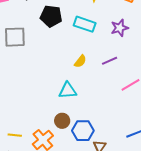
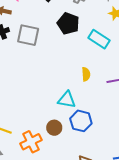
yellow semicircle: (80, 61) -> (86, 74), turned -56
blue hexagon: (83, 131) -> (81, 121), moved

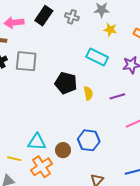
black pentagon: (68, 23) -> (66, 83), moved
cyan triangle: (67, 100) -> (37, 142), moved

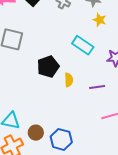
black pentagon: (66, 83) -> (48, 67), turned 30
blue hexagon: (89, 140) -> (61, 139), moved

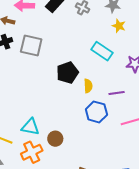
blue hexagon: (61, 139) -> (96, 112), moved

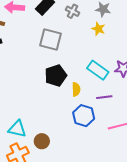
yellow star: (119, 26) -> (98, 29), moved
gray square: (31, 45) -> (51, 39), moved
cyan rectangle: (102, 51) -> (98, 70), moved

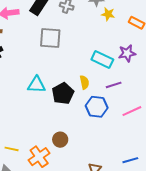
yellow star: (98, 29) -> (108, 14), moved
black pentagon: (56, 76) -> (63, 93), moved
cyan triangle: (17, 129) -> (36, 85), moved

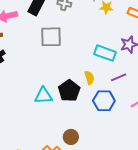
cyan triangle: (36, 85) -> (44, 96), moved

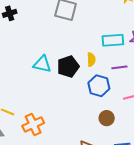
cyan rectangle: (105, 53) -> (113, 40), turned -40
brown circle: (71, 137) -> (107, 118), moved

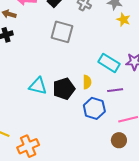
cyan rectangle: (113, 40) -> (109, 63), turned 35
brown circle: (107, 118) -> (119, 140), moved

